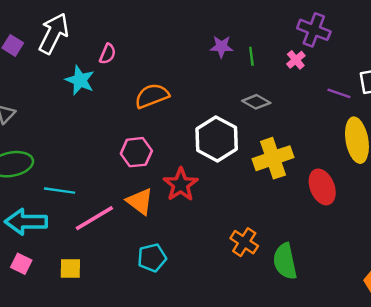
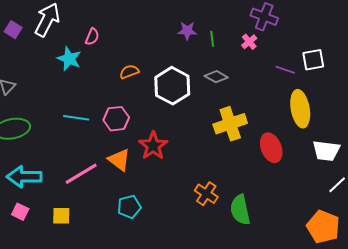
orange semicircle: (152, 96) -> (129, 72), size x0.7
white hexagon: (217, 139) -> (172, 86), moved
cyan line: (60, 191) -> (76, 118), moved

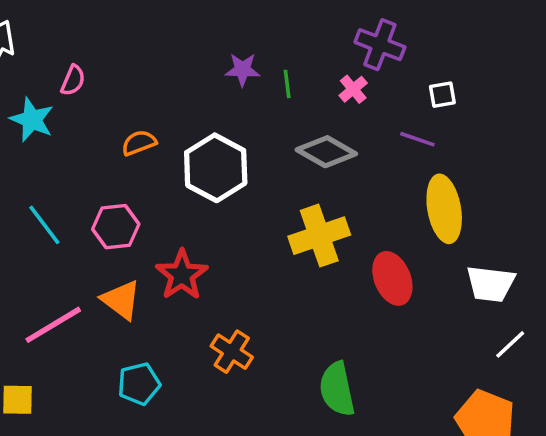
white square: (313, 60) -> (442, 95), moved, size x0.7
gray diamond: (216, 77) -> (326, 152), moved, size x1.4
cyan line: (76, 118) -> (44, 225), turned 45
orange cross: (206, 194) -> (232, 352), moved

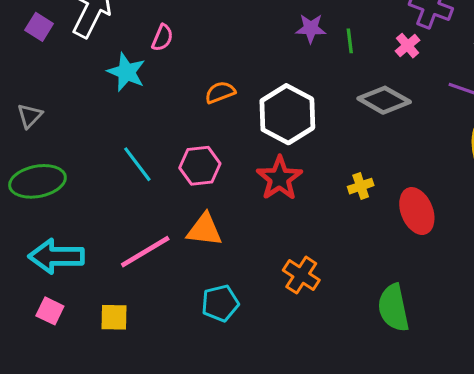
yellow cross: (319, 236) -> (361, 186), moved, size x0.5
red star: (182, 275) -> (279, 178), moved
red ellipse: (392, 278) -> (417, 211), moved
orange triangle: (121, 300) -> (205, 230), turned -30

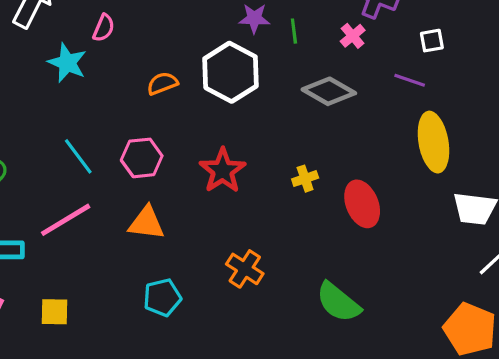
white hexagon: (287, 114) -> (231, 72), moved
pink line: (145, 252) -> (66, 220), moved
green semicircle: (393, 308) -> (338, 302), turned -39

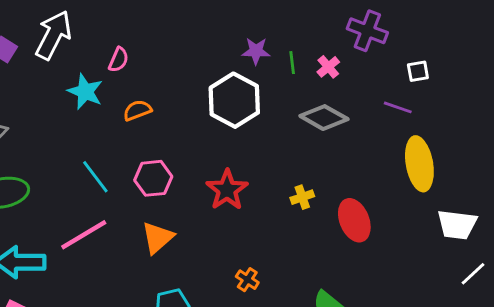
pink cross: (353, 36) -> (328, 67), moved
orange semicircle: (162, 83) -> (137, 110), moved
orange triangle: (146, 223) -> (158, 238), turned -48
orange cross: (245, 269) -> (247, 280), size x0.7

